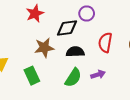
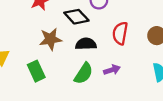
black diamond: (67, 28) -> (76, 17), turned 55

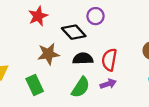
red semicircle: (120, 33) -> (109, 60), moved

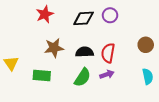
purple circle: (95, 16) -> (110, 15), moved
black diamond: (74, 32) -> (84, 18), moved, turned -50
green rectangle: (35, 85) -> (42, 75), turned -60

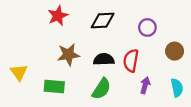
purple circle: (110, 15) -> (147, 27), moved
purple arrow: (107, 74) -> (145, 85), moved, turned -56

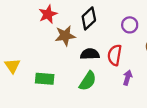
black diamond: (103, 20) -> (89, 18), turned -40
brown star: (68, 55) -> (65, 36), moved

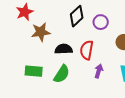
black diamond: (89, 18) -> (77, 16), moved
green rectangle: (45, 79) -> (34, 71), moved

